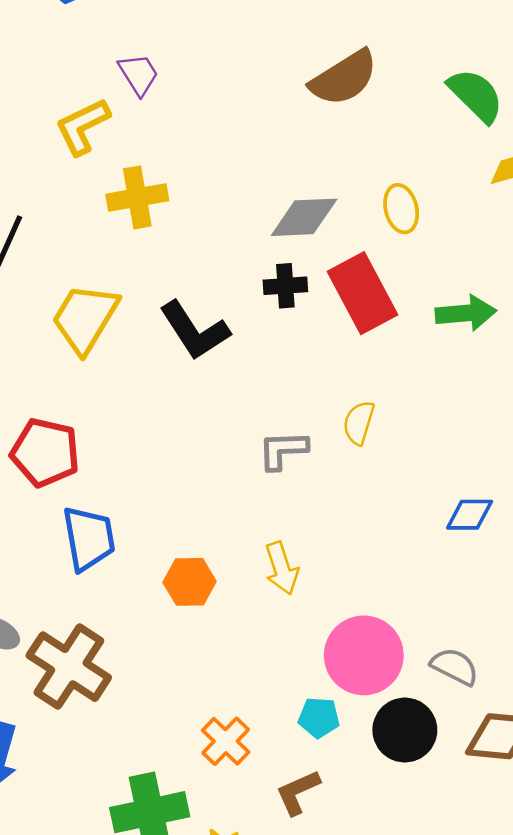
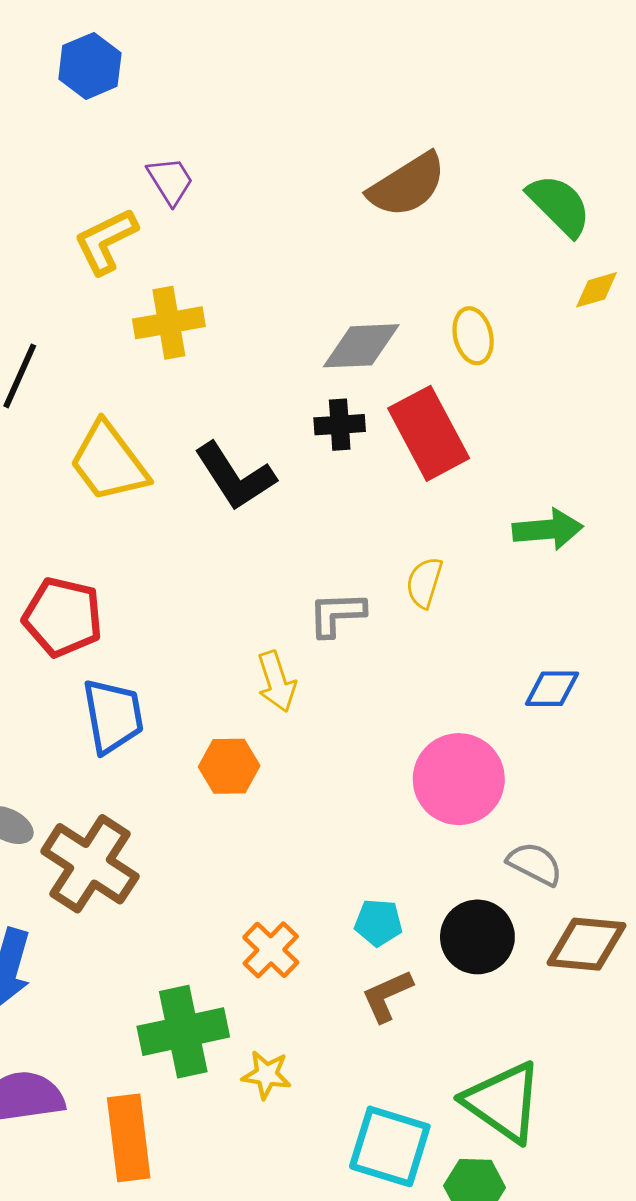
green arrow: (466, 313) -> (548, 529), moved
yellow trapezoid: (85, 318) -> (109, 462), turned -68
yellow arrow: (282, 568) -> (277, 682), moved
pink circle: (364, 655) -> (459, 779), moved
brown L-shape: (298, 792) -> (387, 996), moved

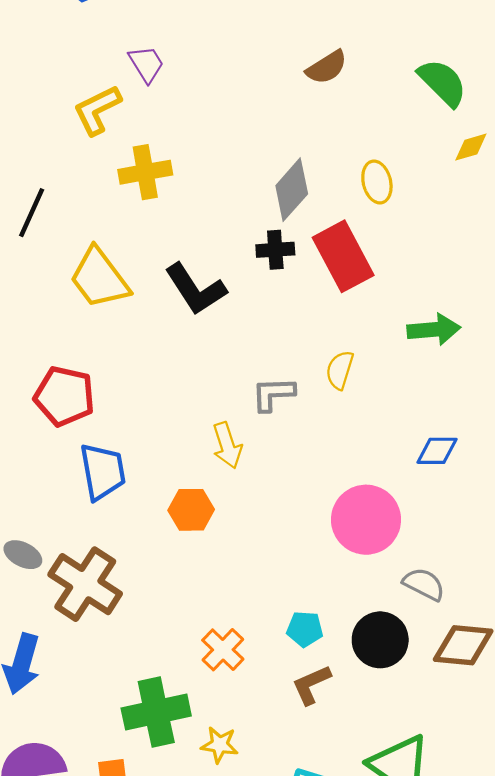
brown semicircle: (407, 185) -> (327, 67), size x0.7
gray diamond: (361, 346) -> (292, 190), turned -46

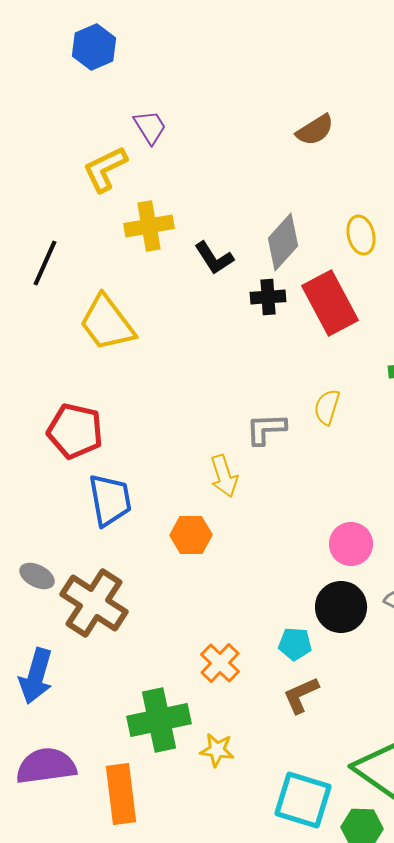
black L-shape: (196, 289) -> (214, 258), moved, size x0.7
pink circle: (366, 520) -> (351, 544), size x0.7
black circle: (380, 640) -> (341, 607), moved

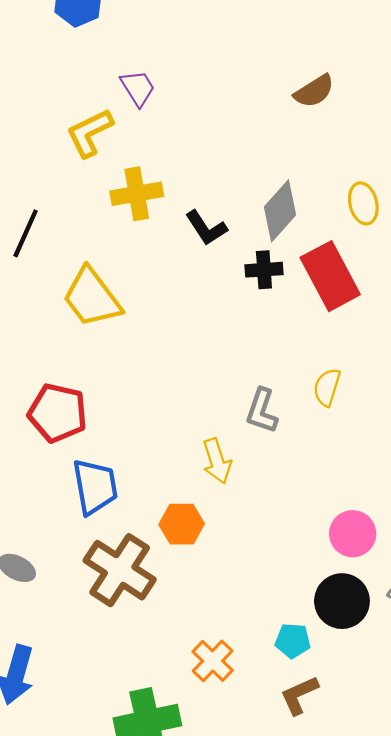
gray L-shape: (266, 429) -> (262, 411), turned -69
brown cross: (94, 603) -> (120, 570), moved

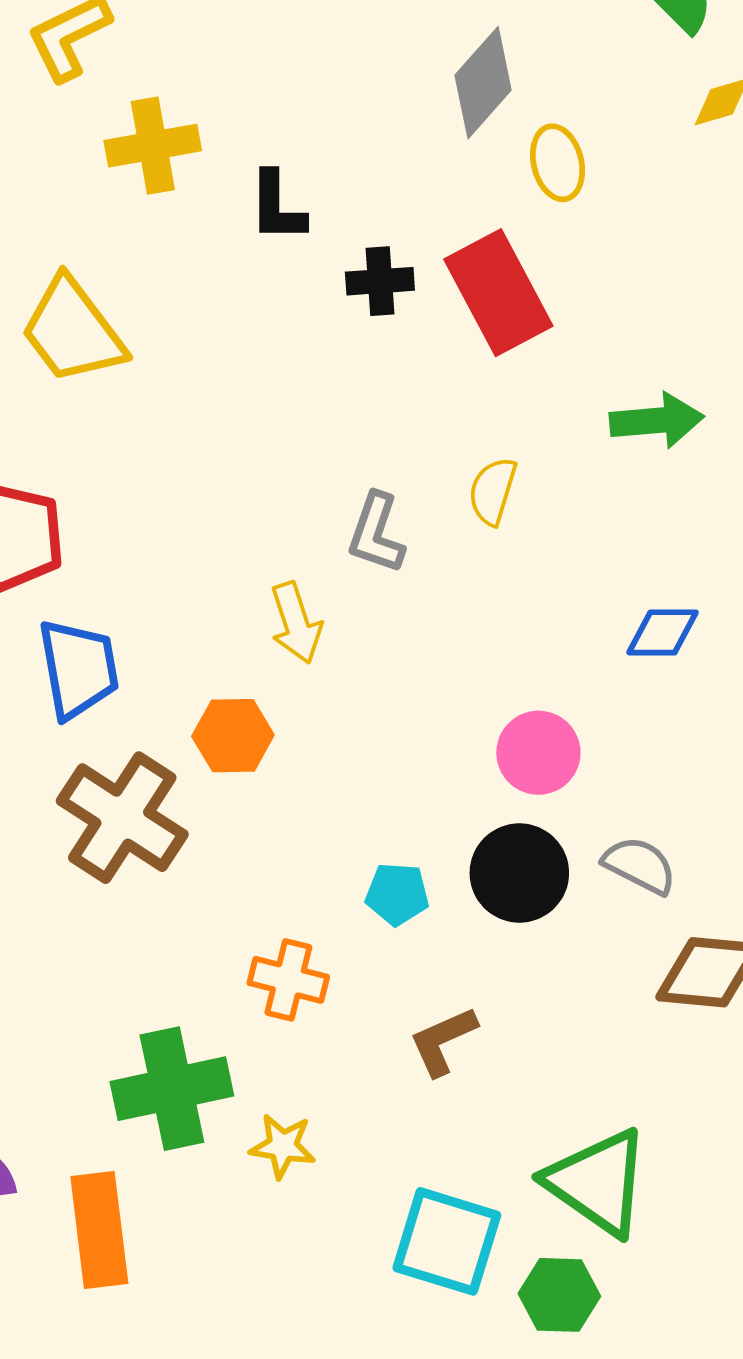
gray diamond: (280, 211) -> (483, 83), moved
black L-shape: (206, 228) -> (277, 207), turned 33
cyan pentagon: (293, 641) -> (397, 894), moved
orange cross: (213, 661) -> (288, 980), turned -30

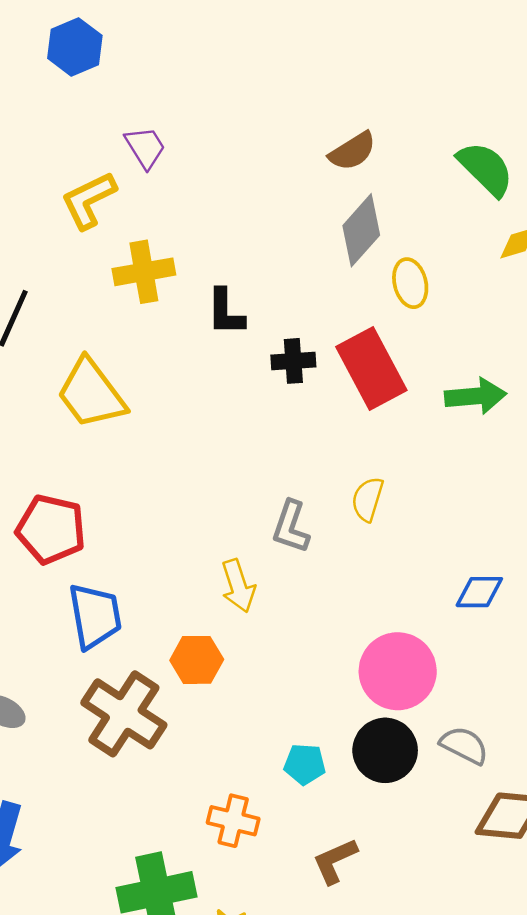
green arrow: (657, 421) -> (476, 396), moved
pink circle: (538, 753) -> (398, 671), size x1.4

